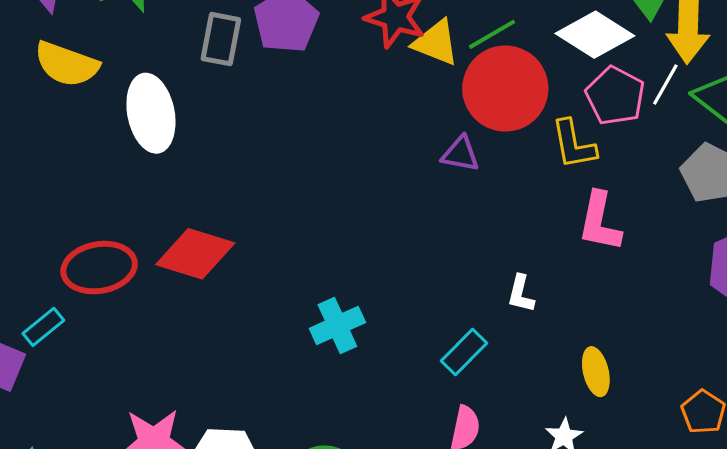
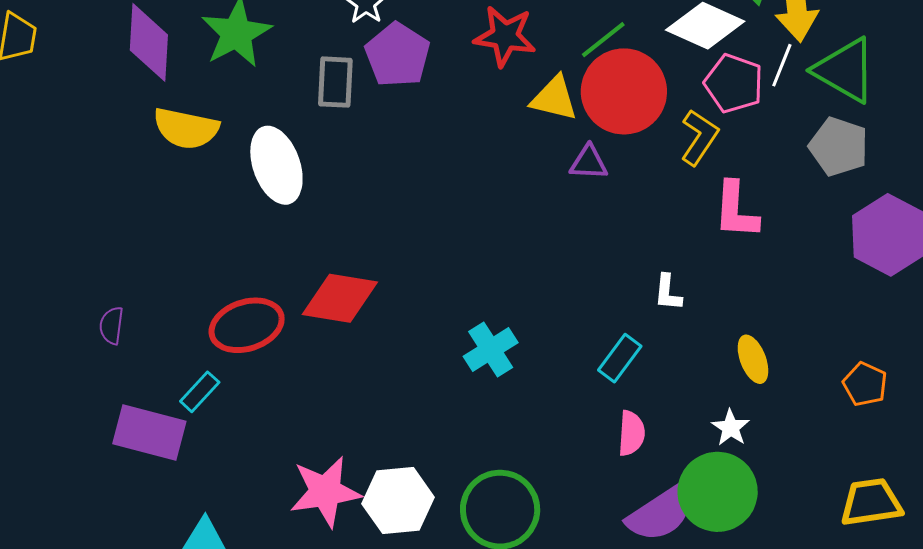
yellow triangle: (436, 43) -> (554, 98), moved
yellow L-shape: (574, 144) -> (699, 137), turned -128

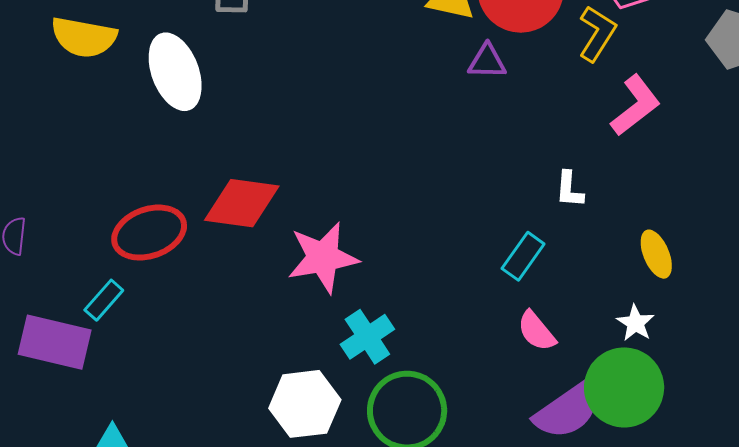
pink L-shape: (736, 210) -> (636, 106), turned -130
cyan cross: (491, 349) -> (367, 337), moved
pink semicircle: (631, 433) -> (537, 331), turned 138
pink star: (325, 492) -> (323, 258), moved

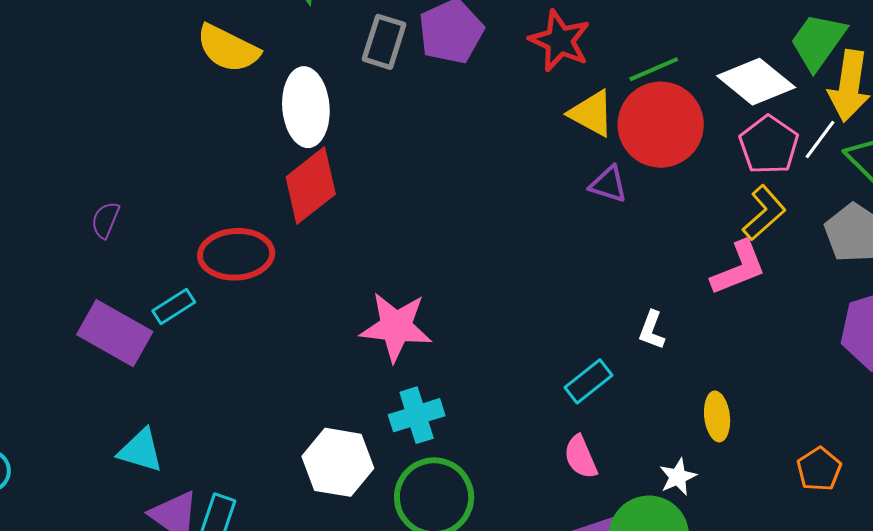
yellow L-shape: (597, 33) -> (764, 213), moved
red diamond: (242, 203) -> (311, 185), moved, turned -62

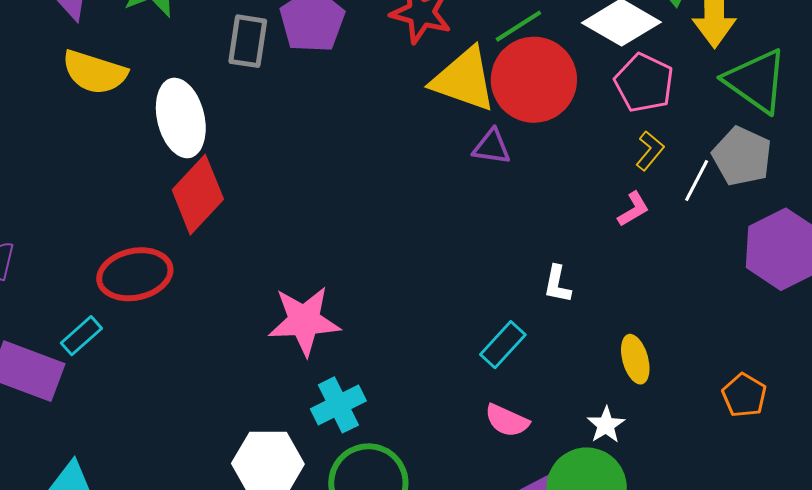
yellow triangle: (592, 113) -> (464, 80), size x1.4
white line: (820, 140) -> (697, 181), moved
yellow L-shape: (764, 213) -> (650, 151), size x0.7
pink L-shape: (739, 268) -> (633, 209), size x0.6
pink semicircle: (581, 457) -> (507, 421), turned -33

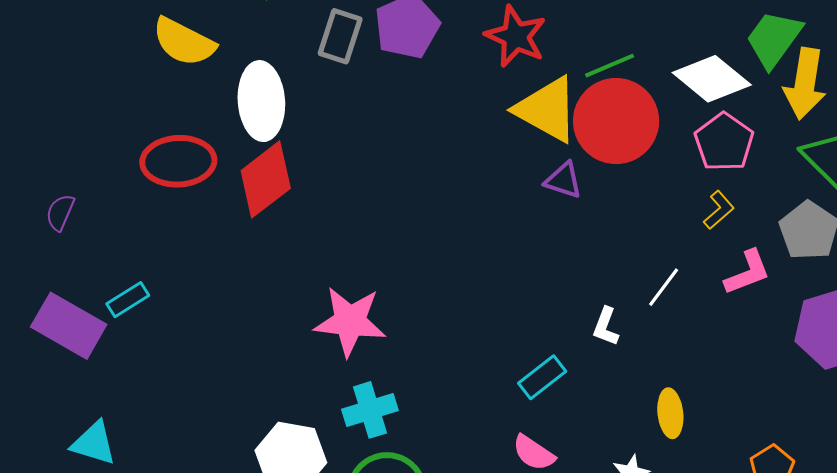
white line: (697, 181) -> (664, 287), moved
pink L-shape: (633, 209) -> (747, 273), moved, size x1.4
red ellipse: (135, 274) -> (178, 161), moved

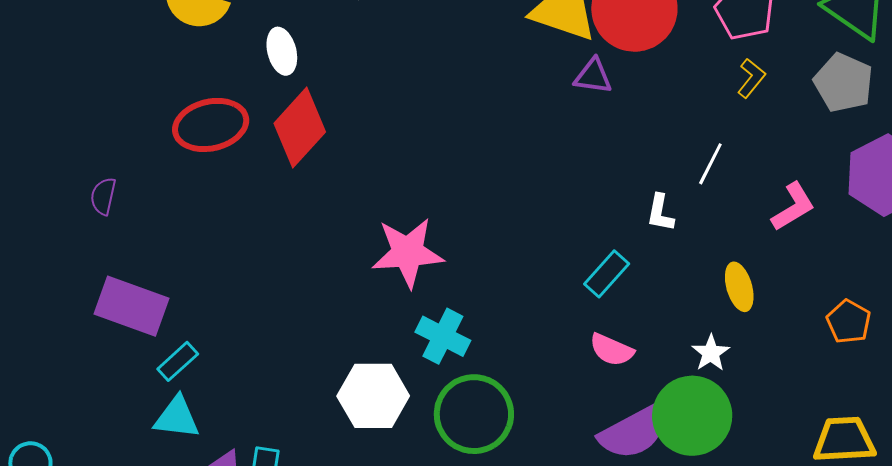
white ellipse: (261, 101) -> (282, 51), size x0.6
pink L-shape: (747, 273) -> (793, 207), moved
cyan rectangle: (128, 300) -> (178, 361), moved
cyan cross: (370, 410) -> (443, 336), turned -36

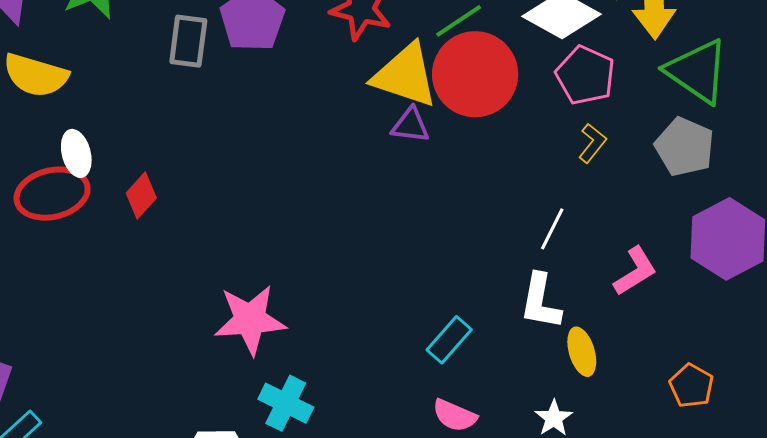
white ellipse: (282, 51) -> (76, 153), moved
purple triangle: (593, 76) -> (410, 125), moved
red diamond: (300, 128) -> (141, 196), size x0.6
white L-shape: (660, 213) -> (540, 302), moved, size x1.5

